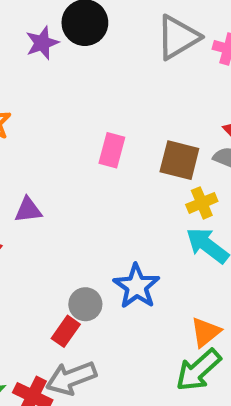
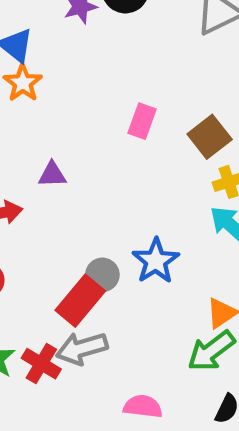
brown square: (179, 160) -> (210, 137), turned 33
red rectangle: (66, 331) -> (80, 301), size x1.6

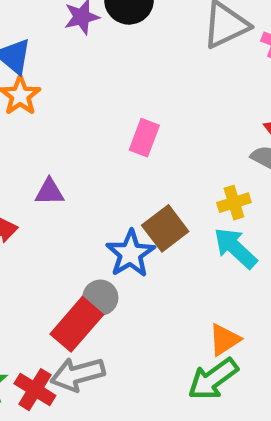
brown square: (210, 137) -> (165, 228), moved
blue star: (156, 261) -> (130, 254), moved

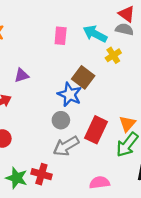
cyan arrow: (235, 248) -> (95, 34), moved
red rectangle: (77, 324) -> (96, 130), moved
gray arrow: (78, 374) -> (66, 146), moved

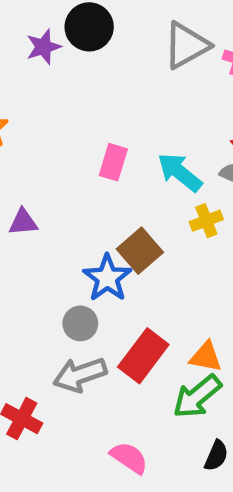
orange triangle: (127, 124) -> (206, 357), turned 48
pink semicircle: (99, 183) -> (129, 458), turned 30

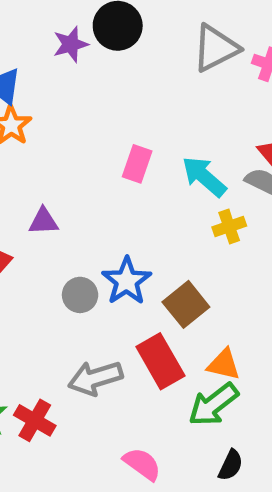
brown square: (140, 251) -> (186, 304), moved
gray circle: (80, 323) -> (80, 295), moved
red rectangle: (143, 356) -> (160, 361), turned -69

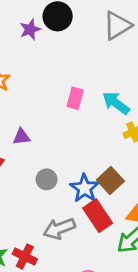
blue star: (127, 281) -> (84, 188), moved

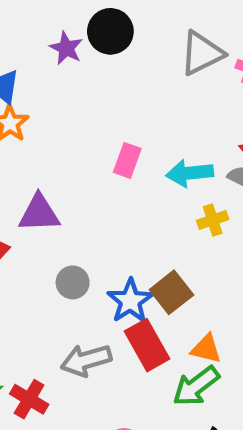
purple star: (30, 29) -> (66, 48), turned -30
cyan arrow: (116, 103) -> (190, 173), turned -48
purple triangle: (21, 137) -> (39, 213), size x1.5

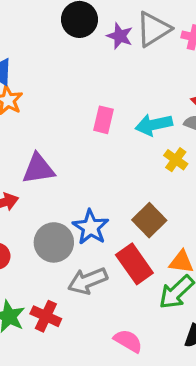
purple star: (66, 48) -> (120, 36), moved
yellow cross: (213, 220) -> (176, 160), turned -30
gray circle: (73, 282) -> (54, 242), moved, size x1.5
blue star: (130, 301) -> (91, 227), moved

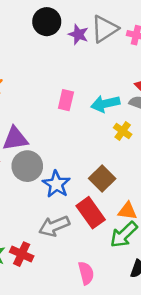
gray circle: (54, 242) -> (27, 166), moved
pink semicircle: (128, 341) -> (86, 273), turned 45

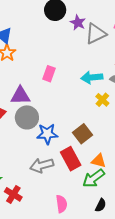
gray triangle: (105, 29) -> (96, 34), moved
pink rectangle: (66, 100) -> (49, 74), moved
blue star: (56, 184) -> (47, 134), turned 30
red cross: (22, 254) -> (13, 194), moved

